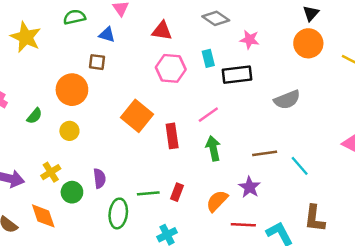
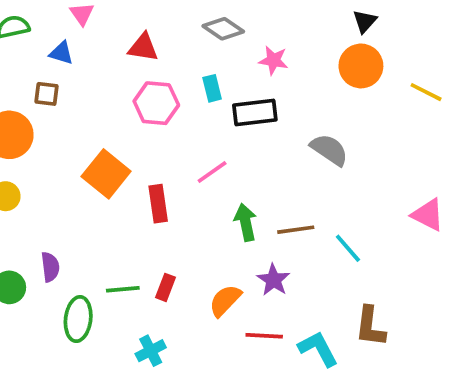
gray semicircle: (287, 100) -> (329, 150), turned -124
green arrow: (213, 148) -> (246, 222), moved

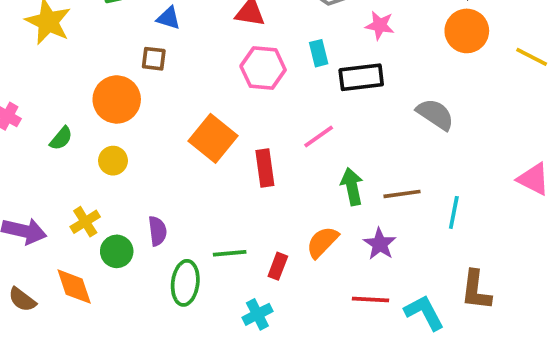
cyan line: (348, 248) -> (454, 212), turned 52
red rectangle: (166, 287) -> (278, 266), moved
orange semicircle: (225, 300) -> (322, 242), moved

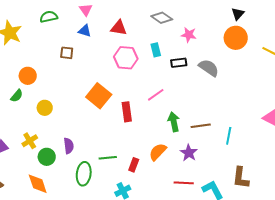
blue triangle: (169, 18) -> (85, 31), moved
black rectangle: (361, 77) -> (179, 63), size x0.7
orange circle: (117, 99) -> (28, 76), moved, size x0.7
gray semicircle: (435, 114) -> (209, 68), moved
orange diamond: (74, 287) -> (38, 184), moved

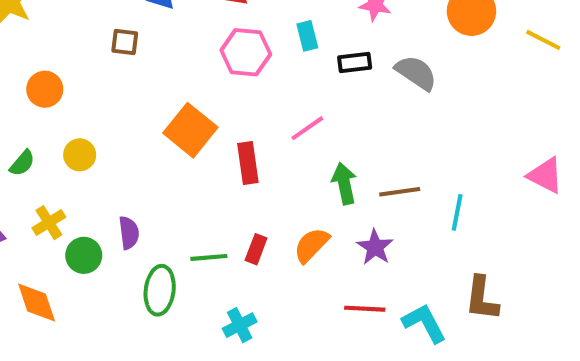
green semicircle: (17, 96) -> (22, 163), moved
red rectangle: (134, 165) -> (256, 249), moved
orange diamond: (38, 184) -> (37, 303), moved

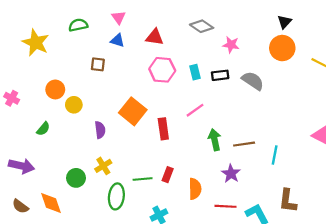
cyan rectangle: (307, 36) -> (195, 72), moved
yellow circle: (80, 155) -> (74, 105), moved
yellow cross: (49, 223) -> (103, 166), moved
purple semicircle: (129, 233) -> (100, 130), moved
orange semicircle: (311, 245) -> (195, 189), moved, turned 135

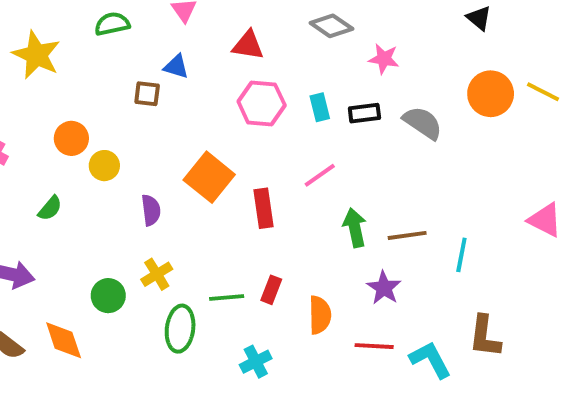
black triangle: (284, 22) -> (479, 18), turned -32
blue triangle: (117, 40) -> (176, 67), moved
orange circle: (282, 48) -> (491, 94), moved

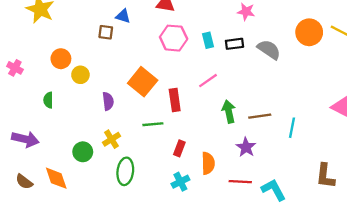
green semicircle: (50, 208) -> (48, 100), turned 140
green line: (227, 298) -> (153, 124), moved
brown L-shape: (485, 336) -> (325, 176), moved
cyan cross: (256, 362) -> (180, 182), moved

